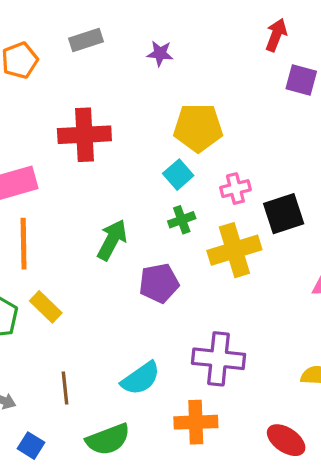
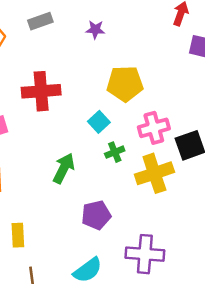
cyan square: (178, 175) -> (99, 122), moved
pink cross: (235, 189) -> (154, 128), size x1.4
purple pentagon: (159, 283) -> (96, 215), moved
yellow rectangle: (46, 307) -> (18, 235), moved, turned 45

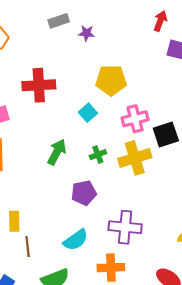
gray rectangle: (40, 21) -> (59, 21), moved
green cross: (115, 152) -> (98, 155), moved
yellow rectangle: (18, 235) -> (14, 221), moved

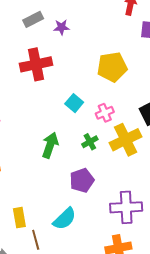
yellow pentagon: (111, 80) -> (112, 67), moved
red cross: (39, 85) -> (36, 64), moved
pink cross: (135, 119) -> (105, 113), moved, size x0.7
cyan semicircle: (76, 240) -> (65, 219), moved

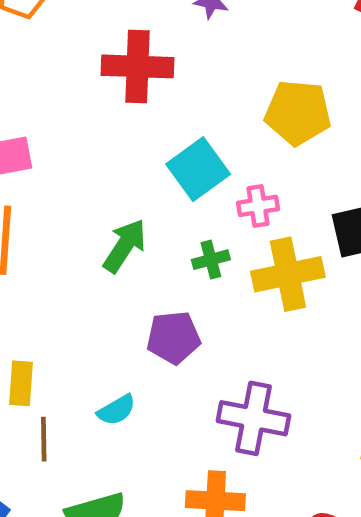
cyan square: (74, 103) -> (198, 169), size x1.5
cyan semicircle: (65, 219) -> (116, 410), size x0.7

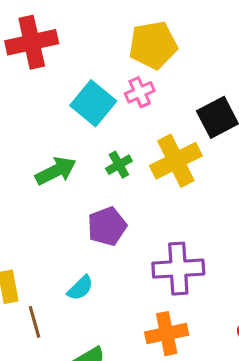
pink cross: (258, 206) -> (140, 92), moved
green arrow: (125, 246) -> (56, 171), turned 45

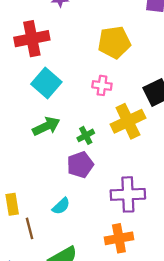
pink cross: (140, 92) -> (102, 85), moved, turned 30
cyan square: (93, 103) -> (46, 83), moved
green cross: (119, 165) -> (86, 135), moved

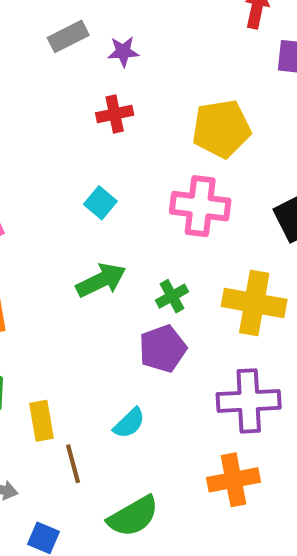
red cross: (32, 39) -> (115, 114), moved, size x0.6
cyan square: (46, 83) -> (100, 203), size x0.6
pink cross: (102, 85) -> (200, 206), size x1.6
yellow cross: (128, 121) -> (254, 303), moved, turned 36

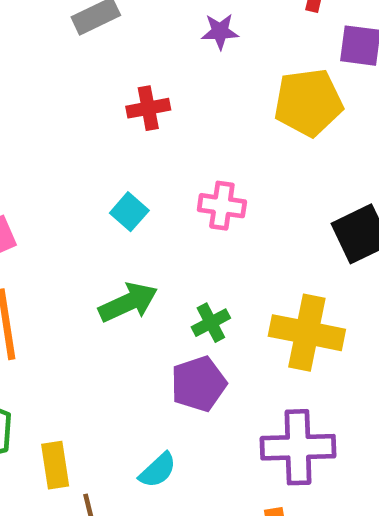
purple star: (123, 52) -> (220, 31), moved
yellow pentagon: (221, 129) -> (308, 102), moved
pink cross: (200, 206) -> (222, 206), moved, size x0.7

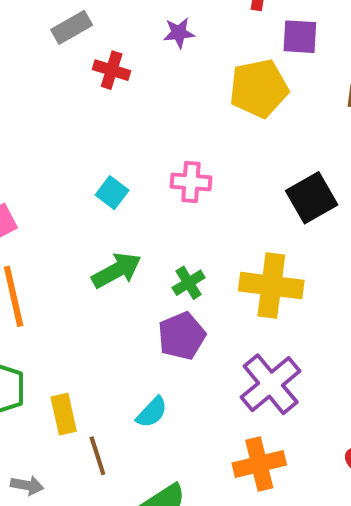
red cross: (148, 108) -> (112, 70), moved, turned 32
purple cross: (298, 447) -> (271, 384), turned -34

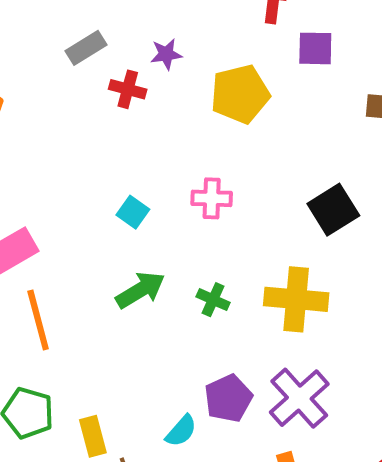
purple star: (179, 33) -> (166, 54), moved
yellow pentagon: (259, 88) -> (240, 94), moved
green cross: (189, 283) -> (213, 300), turned -32
purple pentagon: (182, 336) -> (228, 398), moved

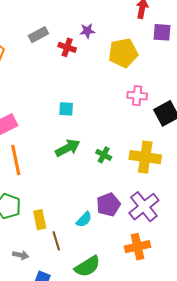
gray rectangle: (86, 48) -> (38, 35), moved
pink cross: (212, 198) -> (137, 96), moved
cyan square: (133, 212) -> (66, 109), turned -35

